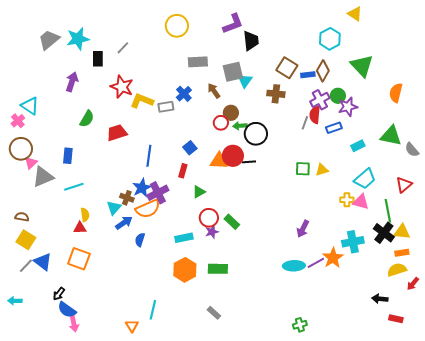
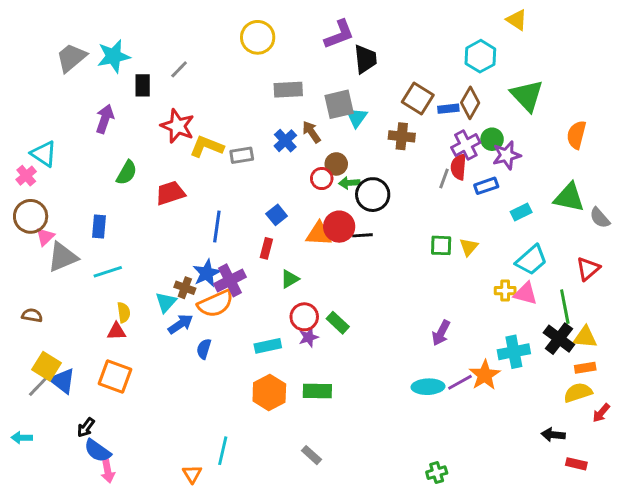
blue cross: (184, 94) -> (285, 141), moved
yellow triangle: (322, 170) -> (469, 247), turned -32
yellow square: (26, 240) -> (47, 366), moved

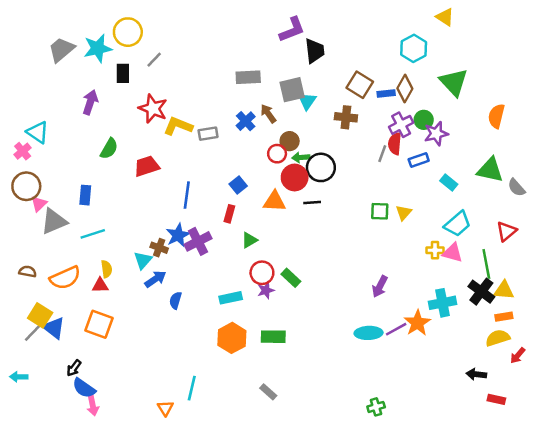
yellow circle: (258, 37) -> (128, 32), moved
cyan rectangle: (521, 212) -> (449, 182), turned 66
red circle: (339, 227) -> (295, 177), moved
orange semicircle: (215, 304) -> (65, 278), moved

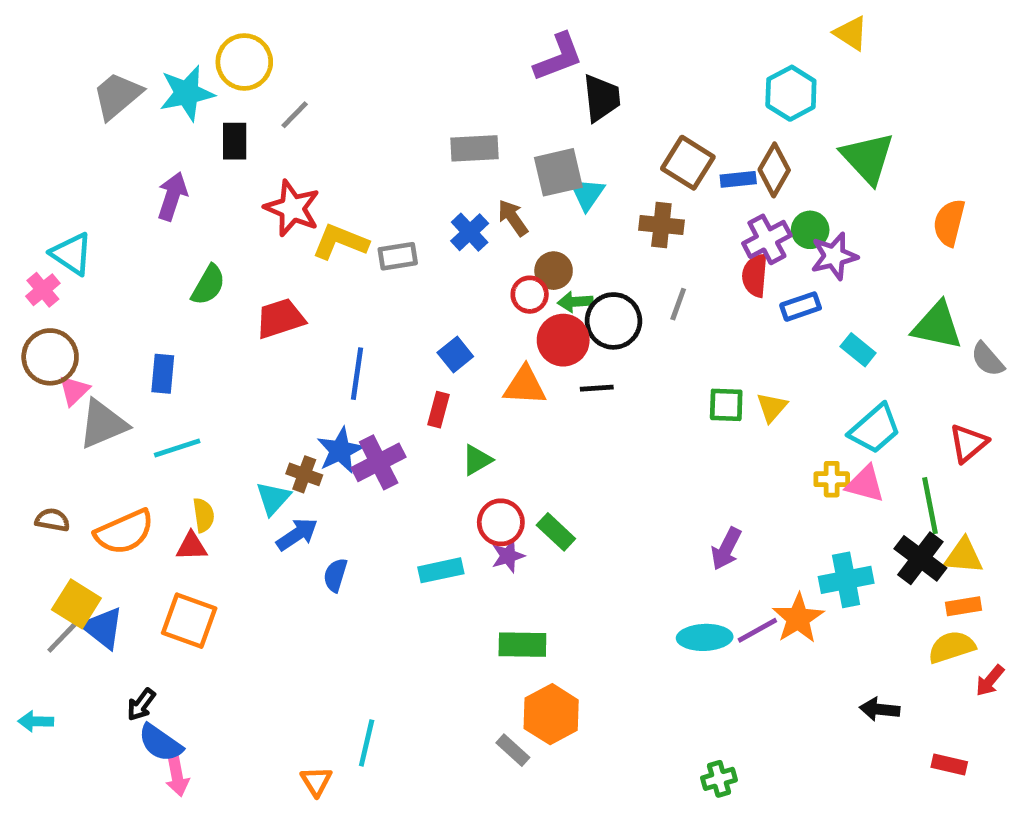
gray line: (382, 154) -> (678, 304), moved
orange hexagon: (232, 338) -> (551, 714), moved
black arrow: (476, 374) -> (880, 709), moved

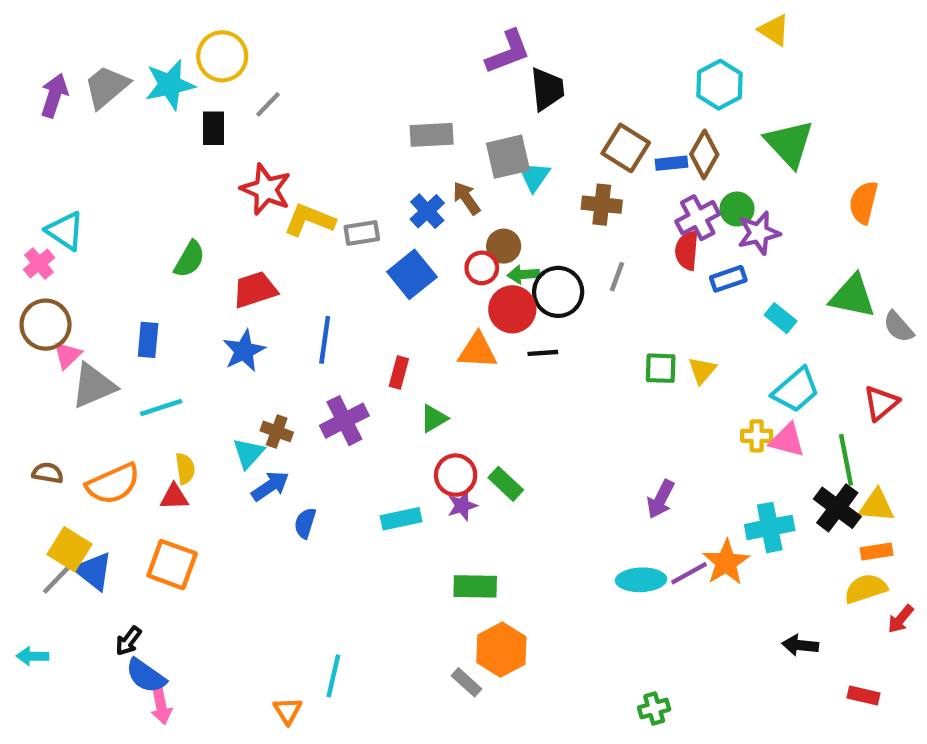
purple arrow: (172, 196) -> (54, 96), moved
blue square: (455, 355) -> (412, 274), moved, size x1.5
blue star: (340, 450) -> (244, 351), moved

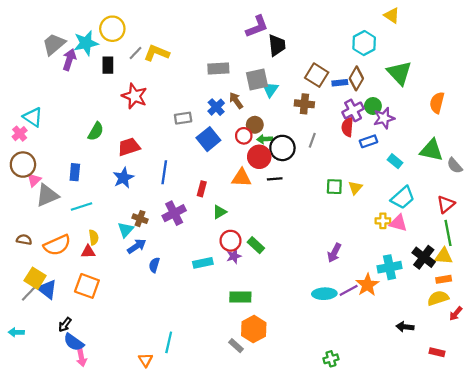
purple arrow: (54, 96) -> (69, 60), moved
yellow L-shape: (309, 220) -> (157, 53), moved
green line: (846, 460) -> (448, 233), moved

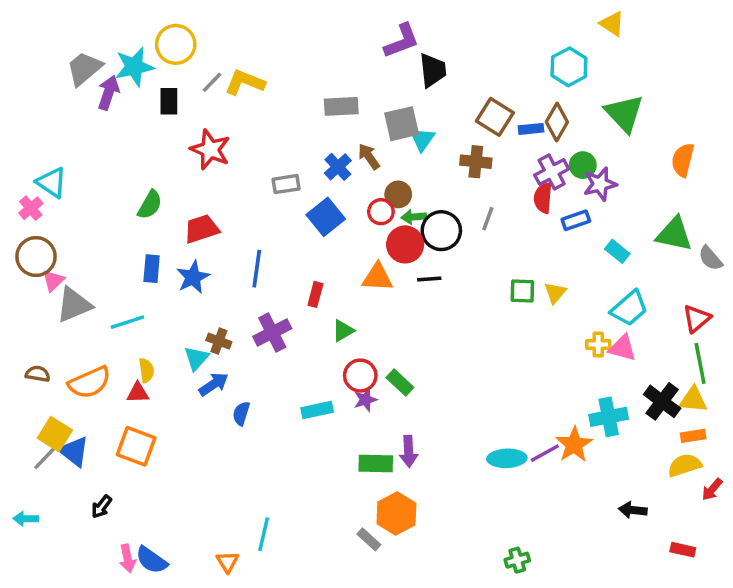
blue rectangle: (75, 172) -> (152, 269), moved
purple arrow: (334, 253) -> (409, 451), moved, turned -30
blue semicircle: (74, 342) -> (152, 560), moved

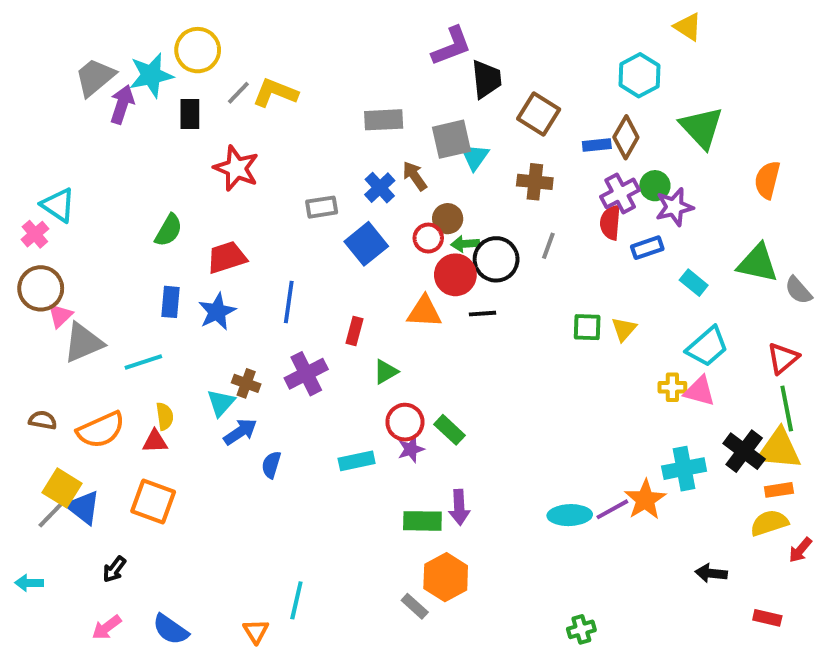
brown square: (495, 117) -> (539, 114), moved
yellow triangle: (693, 400) -> (779, 449), size x1.4
pink arrow: (127, 558) -> (107, 627), moved, turned 64

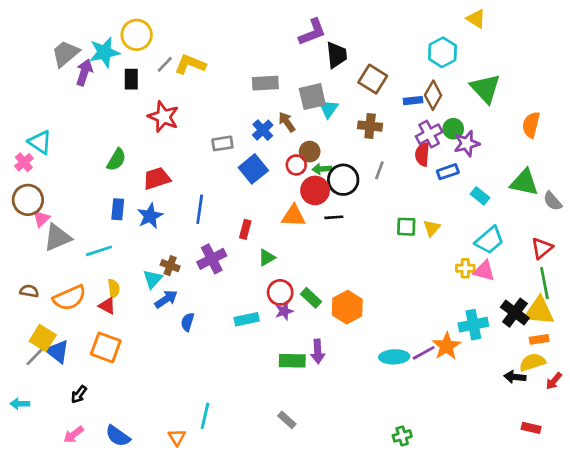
red triangle: (155, 441) -> (107, 306), turned 30
black arrow: (711, 573) -> (515, 377), moved
orange hexagon: (446, 577) -> (347, 307), moved

